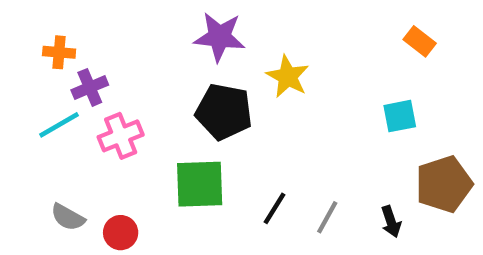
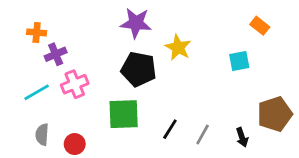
cyan square: (400, 116) -> (239, 61), moved
cyan line: (59, 125) -> (37, 92), moved
gray semicircle: (68, 217) -> (42, 135), turned 65

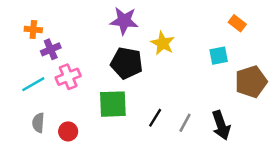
brown pentagon: (275, 114) -> (251, 82), moved
black arrow: (242, 137) -> (221, 125), size x1.6

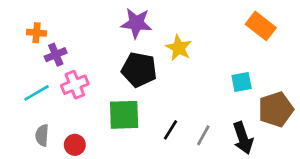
orange rectangle: (237, 23) -> (261, 26), size x1.5
cyan square: (219, 56) -> (242, 82), moved
brown pentagon: (251, 82) -> (276, 109), moved

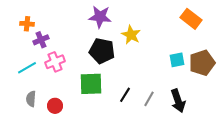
brown pentagon: (276, 109) -> (202, 63), moved

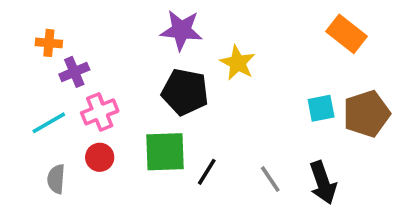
black line: (125, 95) -> (207, 172), moved
gray line: (149, 99) -> (270, 179), turned -63
red circle: (55, 106) -> (100, 157), moved

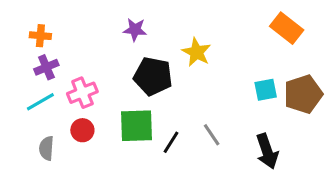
purple star: (181, 30) -> (135, 30), moved, size x0.7
purple cross: (74, 72) -> (46, 67), moved
gray line: (270, 179) -> (212, 135), moved

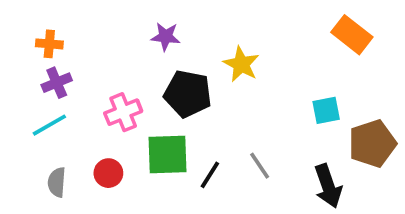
pink cross: (82, 93) -> (123, 112), moved
brown pentagon: (303, 94) -> (372, 144), moved
red circle: (82, 130) -> (108, 173), moved

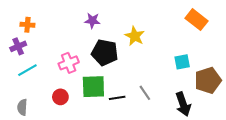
purple cross: (57, 83) -> (18, 46), moved
black line: (210, 175) -> (117, 98), turned 49
gray semicircle: (57, 182) -> (22, 107), moved

